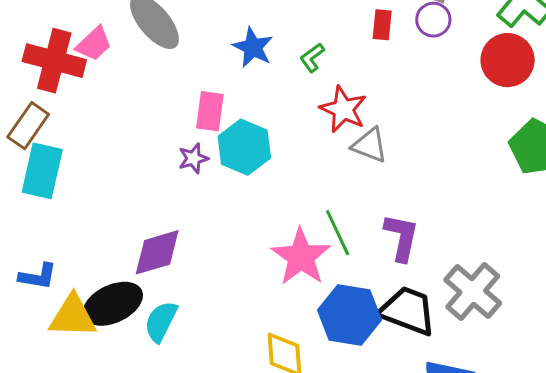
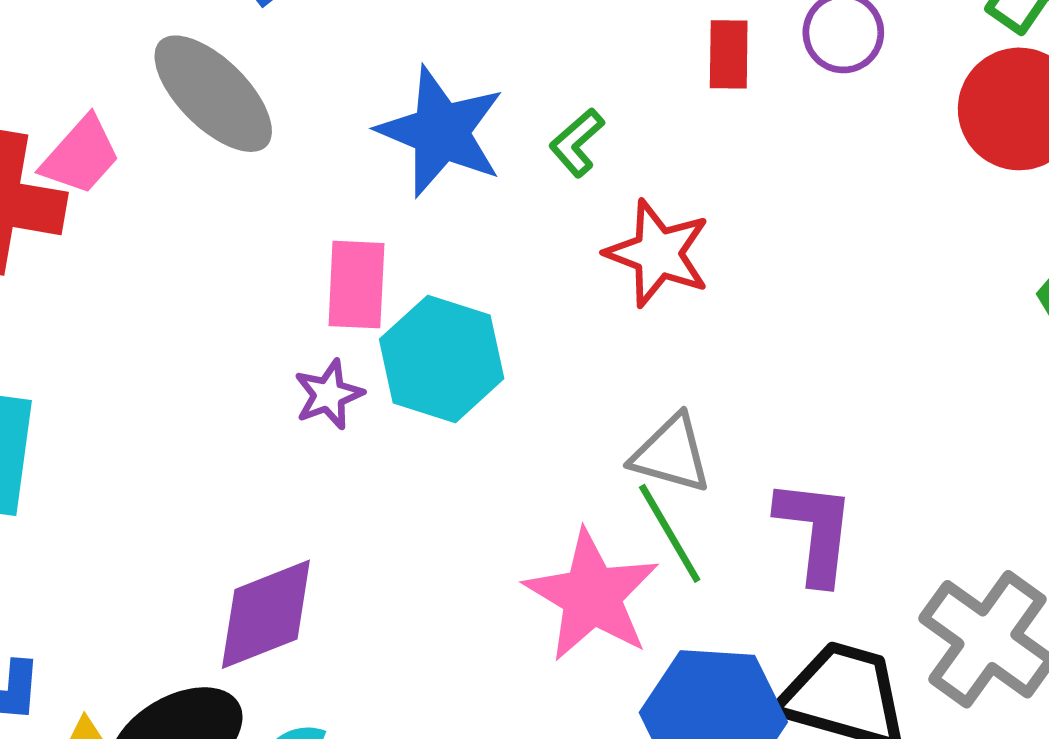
blue star: (253, 47) -> (441, 132), size x1.4
gray triangle: (370, 145) -> (671, 454), moved

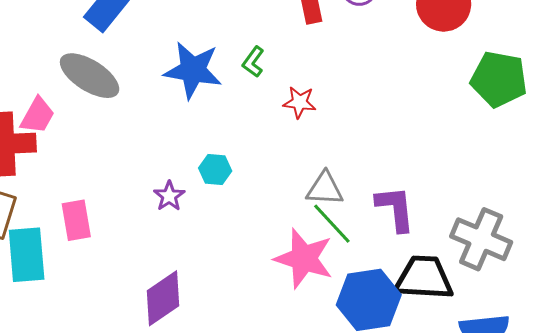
red star: (658, 253) -> (300, 102), size x0.7
pink rectangle: (356, 285) -> (76, 220), moved
cyan hexagon: (442, 359) -> (215, 170), size x0.6

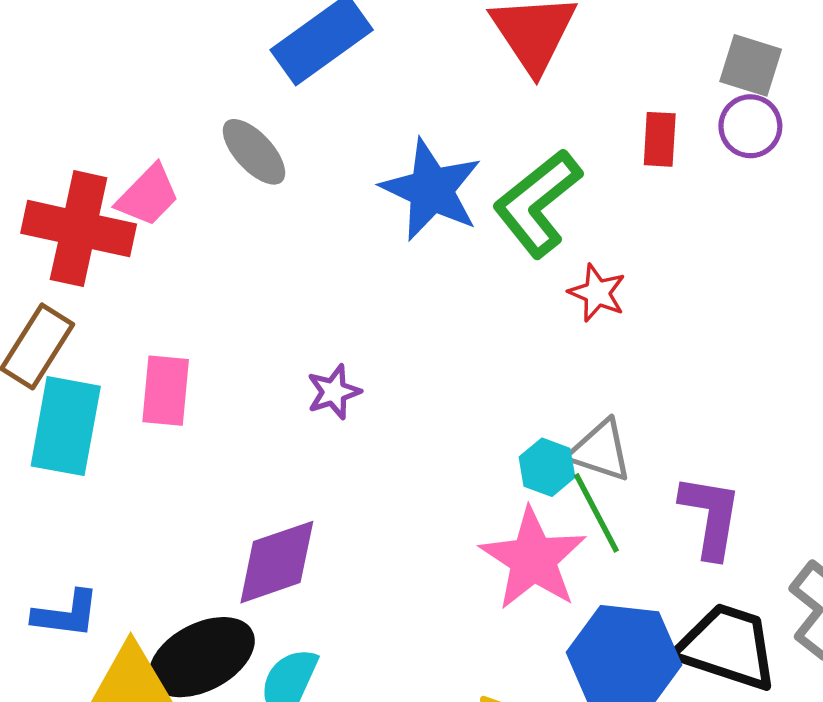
green L-shape: (253, 62) -> (537, 203), size x2.0
gray ellipse: (90, 76) -> (254, 152), size x0.7
cyan hexagon: (215, 170) -> (547, 467), moved

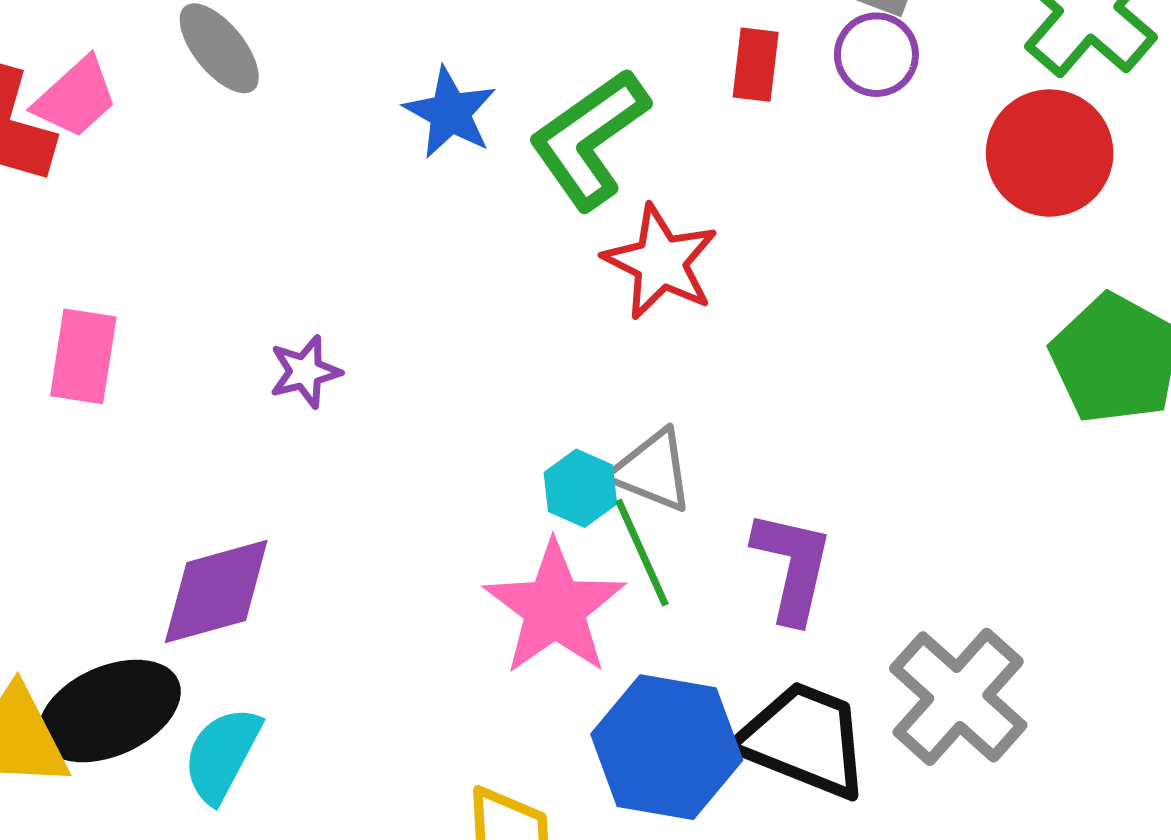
blue star: (431, 190) -> (450, 113), size x0.7
red star: (597, 293) -> (661, 262), size x1.5

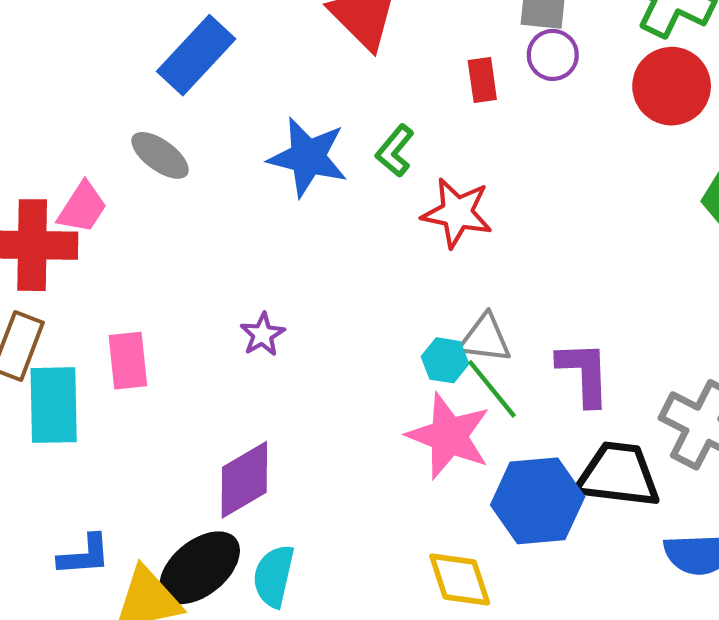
blue star: (450, 113) -> (308, 157), size x1.4
green L-shape: (589, 139) -> (395, 151), size x0.6

